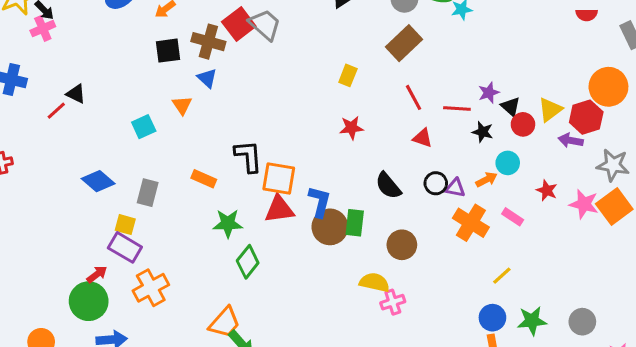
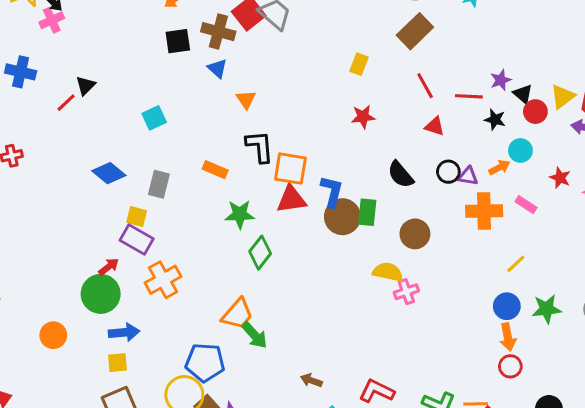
black triangle: (76, 94) -> (86, 86), turned 50
orange triangle: (182, 105) -> (246, 100), moved
orange cross: (471, 223) -> (484, 211), turned -32

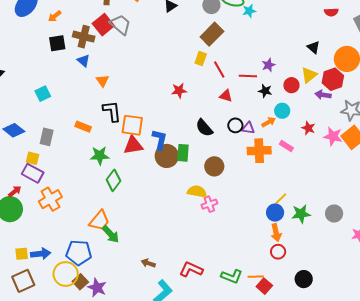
yellow rectangle: (359, 64) -> (201, 59), moved
black triangle: (523, 94) -> (313, 47), moved
yellow line: (516, 264) -> (281, 199), moved
blue arrow: (124, 332) -> (41, 254), moved

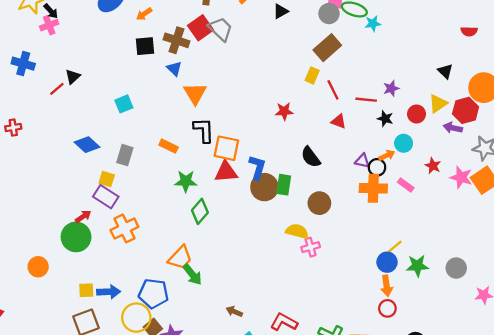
orange triangle: (102, 81) -> (195, 94), size x1.5
black circle: (235, 125) -> (377, 167), moved

